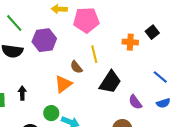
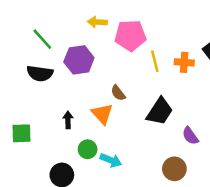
yellow line: (94, 54) -> (155, 61), moved
orange triangle: (63, 84) -> (102, 114), turned -36
black arrow: (22, 93) -> (68, 120), moved

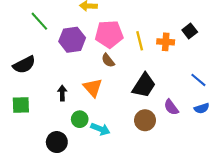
pink pentagon: (130, 35) -> (109, 34), moved
black semicircle: (40, 73) -> (24, 65), moved, turned -35
brown semicircle: (118, 93) -> (108, 60), moved
brown circle: (174, 169) -> (145, 120), moved

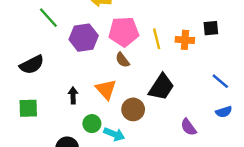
black square: (190, 31) -> (211, 28), turned 32
purple semicircle: (171, 107) -> (188, 127), moved
brown circle: (145, 120) -> (133, 109), moved

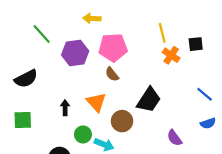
yellow line: (157, 39) -> (162, 33), moved
orange cross: (185, 40) -> (171, 55), turned 30

